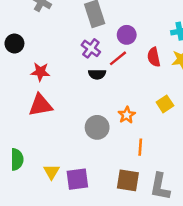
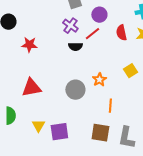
red triangle: (40, 105) -> (31, 88), moved

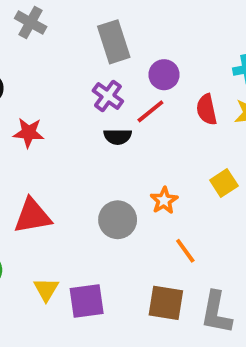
orange line: (110, 106) -> (185, 251), turned -40

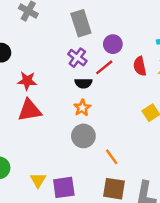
orange star: (164, 200) -> (82, 108), moved
red triangle: (32, 216) -> (30, 110), moved
orange line: (185, 251) -> (112, 157), moved

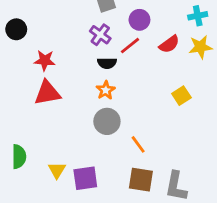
red semicircle: (140, 66) -> (169, 44), turned -114

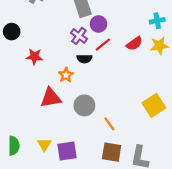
purple circle: (139, 20) -> (99, 24), moved
orange star: (106, 90) -> (66, 75), moved
red triangle: (47, 93) -> (51, 98), moved
yellow square: (181, 96) -> (154, 105), moved, size x1.5
green semicircle: (19, 157) -> (14, 146), moved

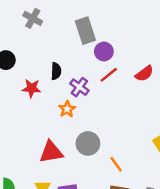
purple cross: (79, 36) -> (79, 87), moved
black semicircle: (84, 59) -> (56, 71), moved, turned -88
red triangle: (51, 98) -> (51, 152), moved

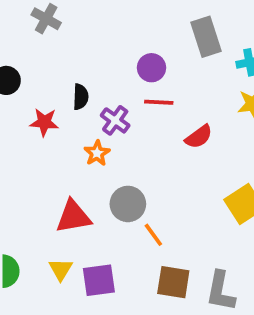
gray rectangle: (85, 31) -> (206, 37), moved
red semicircle: (144, 74) -> (199, 137), moved
red line: (109, 75) -> (159, 102), turned 42
orange line: (116, 164) -> (153, 235), moved

